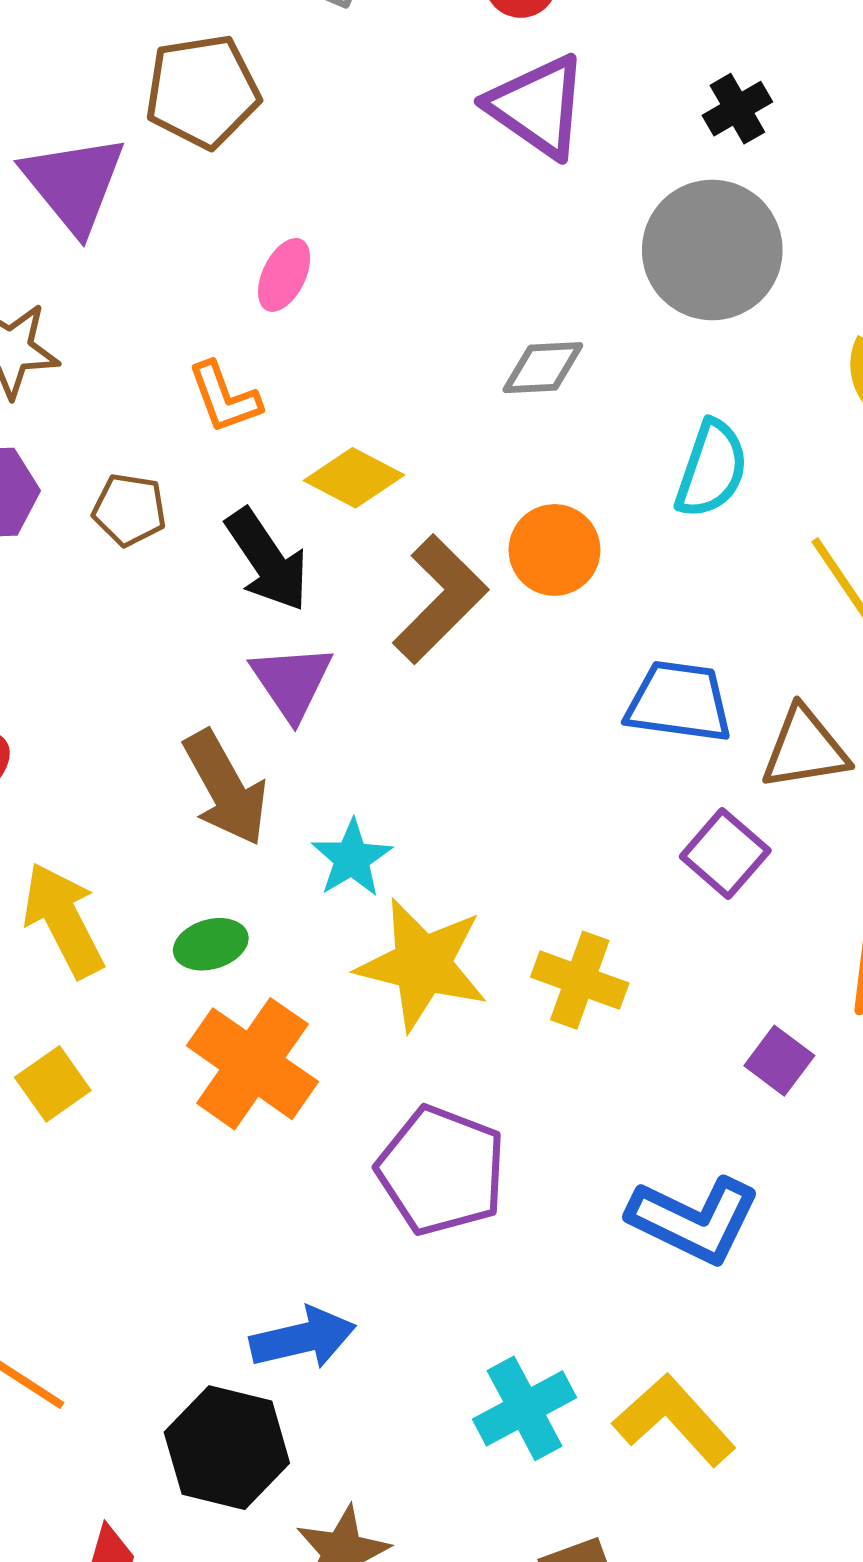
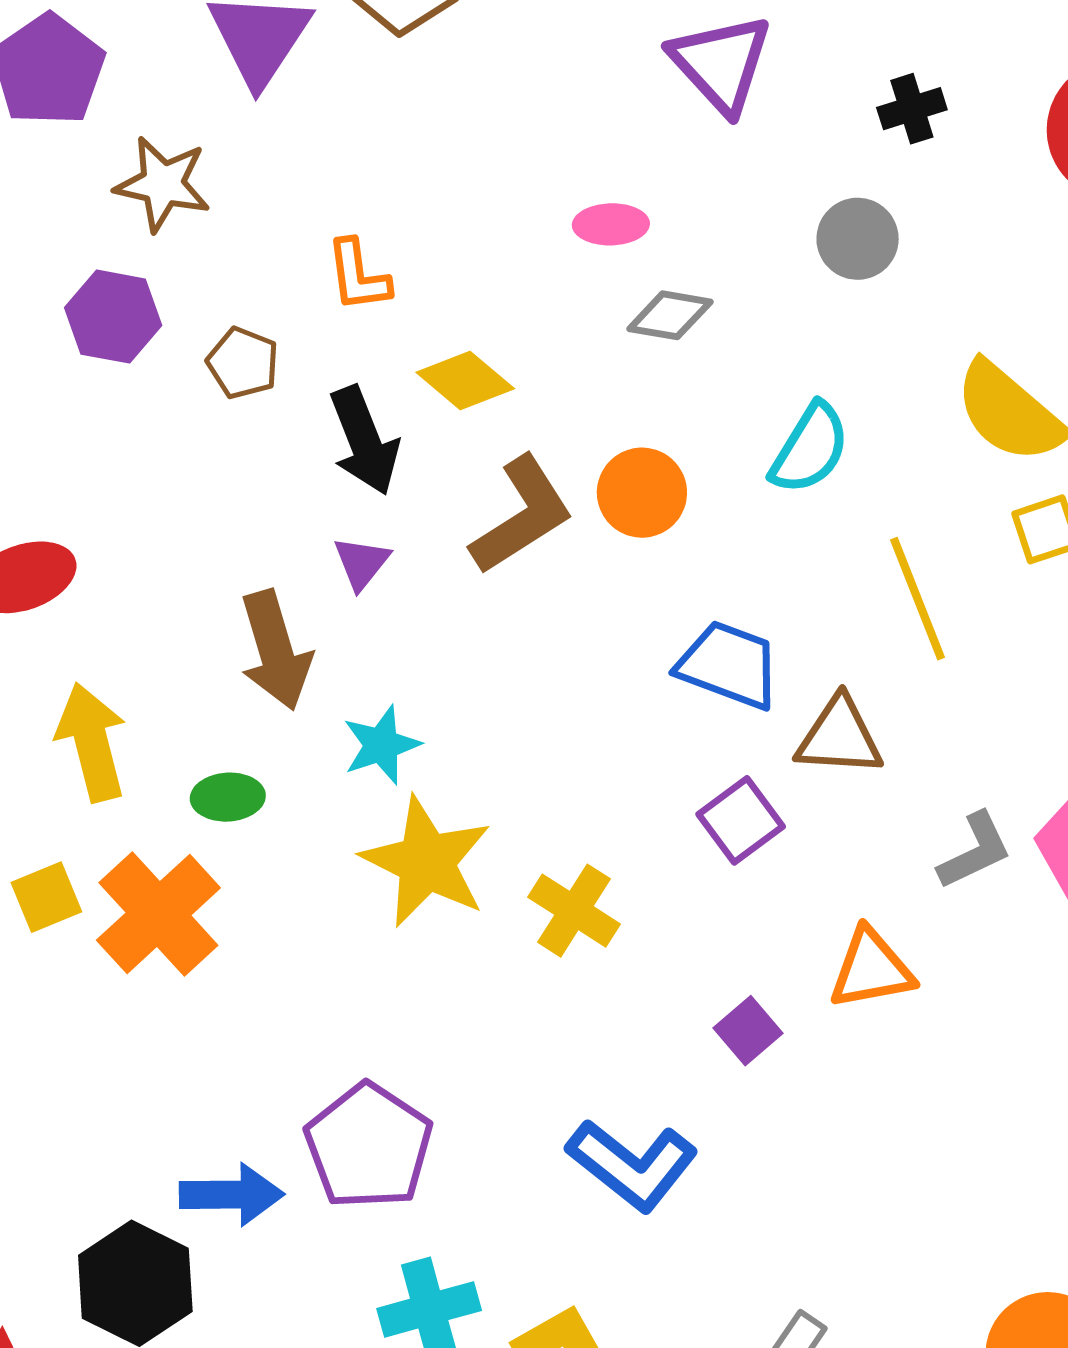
gray circle: (712, 250) -> (858, 239), size x0.6
pink ellipse: (284, 275) -> (611, 224), moved, turned 50
purple triangle: (292, 682) -> (362, 563), size x0.7
orange cross: (252, 1064) -> (158, 914), moved
purple pentagon: (441, 1170) -> (369, 1146), moved

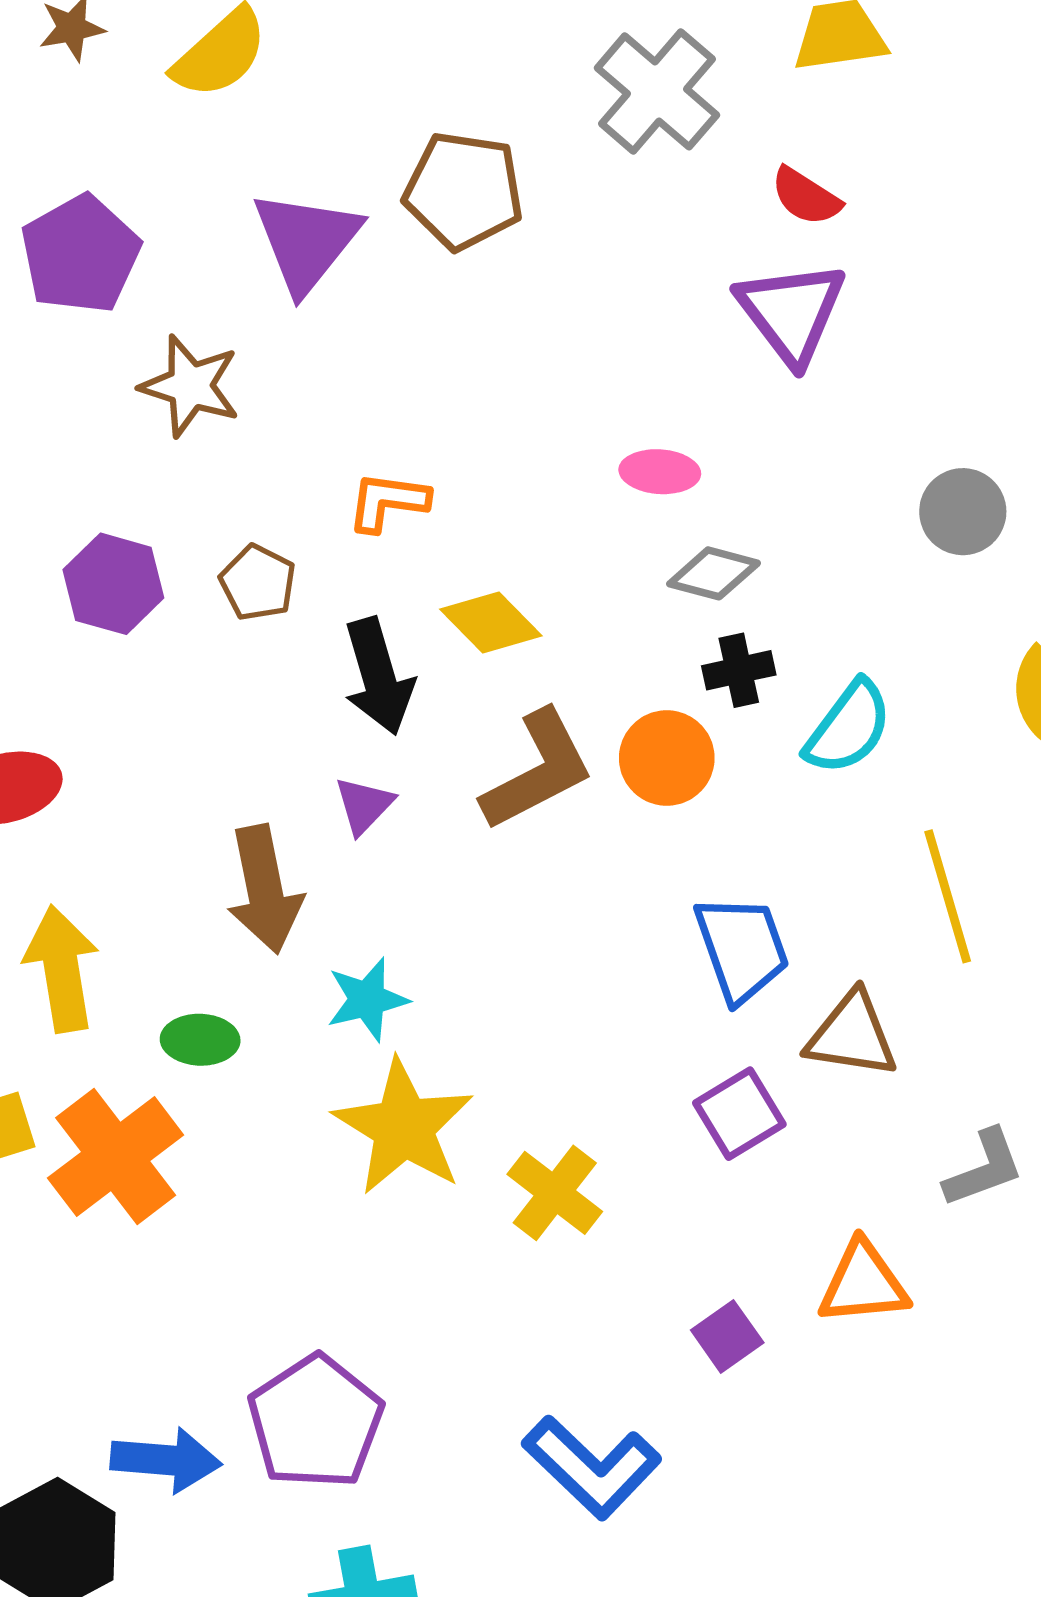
black cross: (912, 109) -> (739, 670), moved
gray circle: (858, 239) -> (963, 512), moved
orange L-shape: (358, 276) -> (388, 502), turned 100
purple hexagon: (113, 317) -> (113, 584), moved
blue trapezoid: (729, 665) -> (742, 948), turned 45

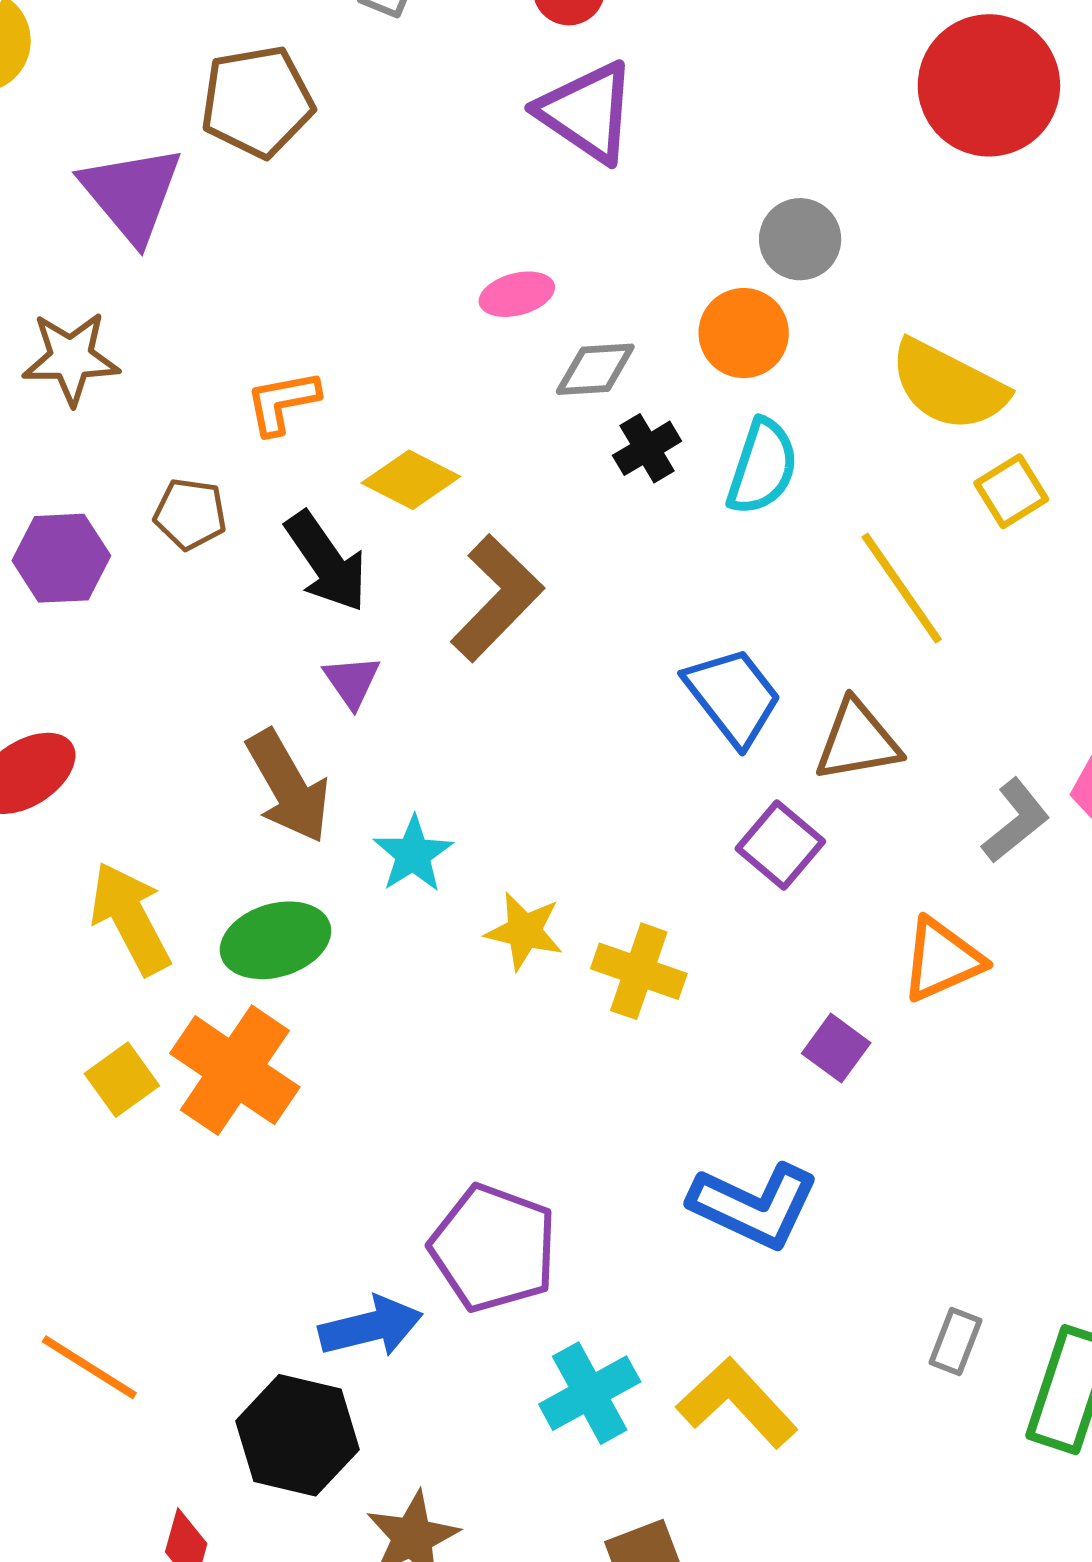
orange circle: (667, 758) -> (744, 333), moved
green ellipse: (200, 1040) -> (276, 940), size x1.5
yellow star: (404, 1127) -> (524, 931), moved, size x0.6

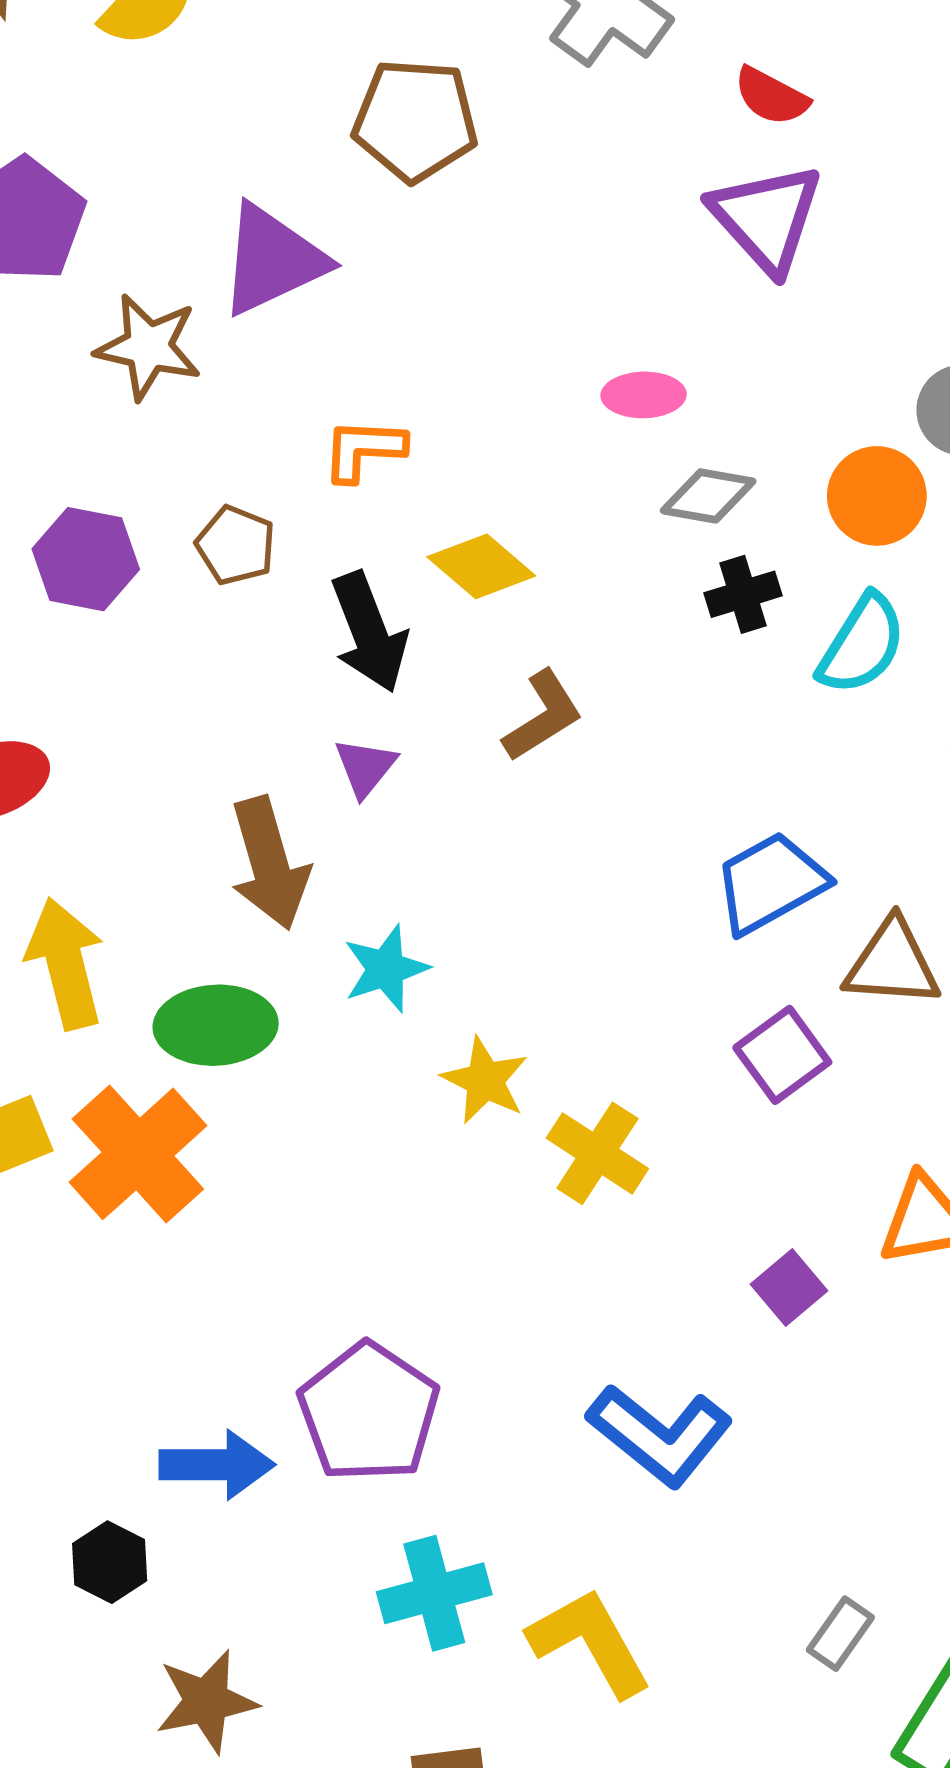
purple triangle: (132, 194) -> (272, 260), moved, turned 31
brown L-shape: (497, 598) -> (543, 716), size x0.7
blue trapezoid: (733, 696) -> (770, 883), turned -95
black hexagon: (297, 1435) -> (110, 1562), size x0.6

